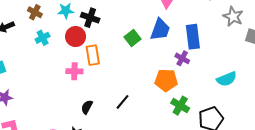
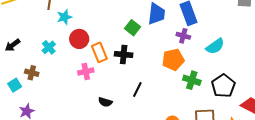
brown cross: (35, 12) -> (32, 73), moved
black cross: (90, 18) -> (124, 55), moved
cyan semicircle: (227, 79) -> (215, 46), moved
black semicircle: (87, 107) -> (105, 102), turned -88

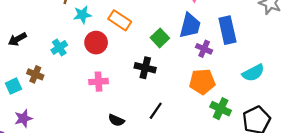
purple cross: (183, 36) -> (204, 49), moved
orange rectangle: (99, 52) -> (120, 20), moved, turned -42

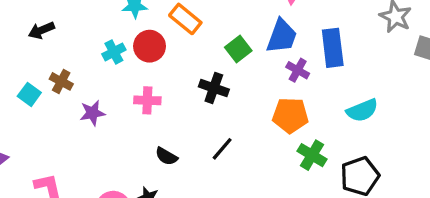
cyan cross: (59, 47) -> (114, 52), moved
cyan square: (13, 86) -> (29, 94), turned -35
purple star: (23, 118) -> (92, 113), moved

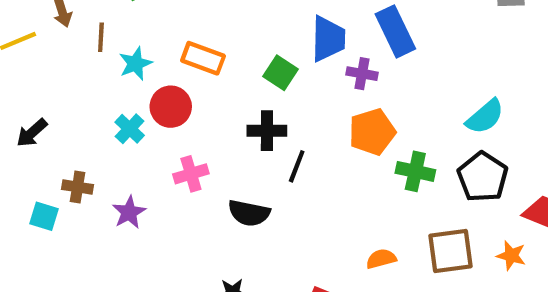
cyan semicircle: (362, 110) -> (485, 117), moved
black line: (222, 149) -> (297, 166), moved
black semicircle: (166, 156) -> (249, 213), moved, size x1.4

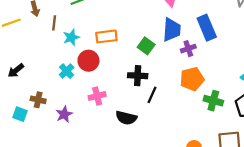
orange rectangle: (203, 58) -> (106, 36), turned -30
purple cross: (362, 74) -> (188, 49), turned -32

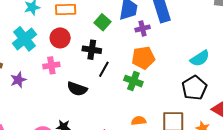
red circle: (88, 61) -> (60, 38), moved
cyan cross: (67, 71) -> (25, 39), size x1.6
green cross: (213, 101) -> (133, 81), moved

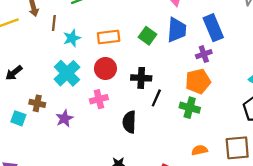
green square: (103, 22) -> (147, 36), moved
purple cross: (143, 28) -> (204, 54), moved
black semicircle: (77, 89) -> (129, 122), turned 78

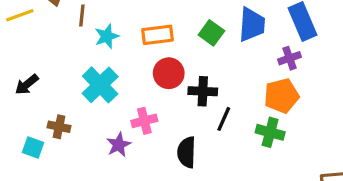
red circle: (105, 68) -> (169, 73), moved
purple star: (64, 118) -> (119, 145), moved

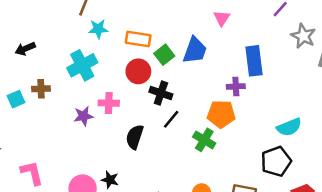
blue trapezoid: (252, 25) -> (195, 50), moved
green square: (211, 33) -> (164, 55), moved
brown cross: (59, 127) -> (41, 89), turned -30
cyan square: (33, 147) -> (16, 99), turned 30

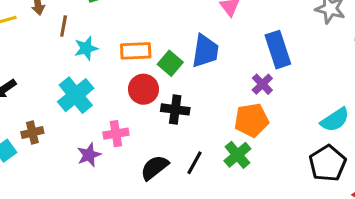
purple cross: (236, 86) -> (262, 84), turned -30
black line: (171, 119) -> (194, 163), moved
black semicircle: (135, 137) -> (154, 168), turned 45
green cross: (204, 140) -> (237, 155), turned 30

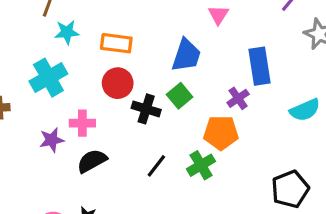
green square: (170, 63) -> (180, 96), moved
cyan semicircle: (335, 120) -> (305, 110), moved
black semicircle: (154, 168) -> (92, 161), moved

